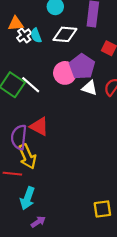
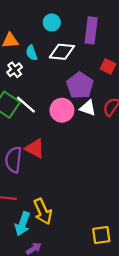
white cross: (24, 35) -> (15, 70), moved
pink circle: (65, 73) -> (62, 110), moved
yellow arrow: (27, 157) -> (43, 211), moved

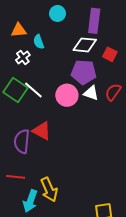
white diamond: (62, 52) -> (85, 45), moved
purple pentagon: (80, 85) -> (84, 72), turned -30

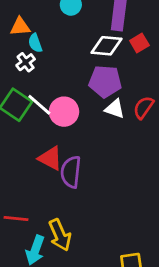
cyan semicircle: (39, 42) -> (35, 43), moved
red square: (110, 54) -> (139, 43), moved, turned 32
pink circle: (67, 95) -> (64, 112), moved
purple semicircle: (22, 141) -> (71, 172), moved

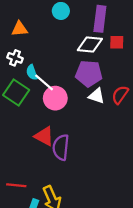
cyan semicircle: (35, 43) -> (32, 72), moved
red square: (139, 43) -> (117, 42), turned 32
white cross: (26, 62) -> (15, 58), moved, turned -32
white line: (39, 105) -> (44, 82), moved

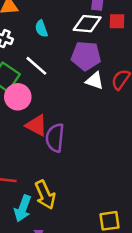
cyan semicircle: (32, 72) -> (41, 29), moved
pink circle: (55, 98) -> (18, 97), moved

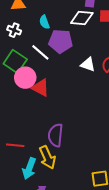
purple pentagon: (86, 56) -> (61, 41), moved
red triangle: (36, 125) -> (40, 88), moved
purple semicircle: (55, 138) -> (56, 135), moved

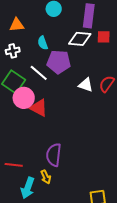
white cross: (14, 30) -> (13, 51), turned -32
yellow arrow: (47, 157) -> (46, 177), size x0.6

